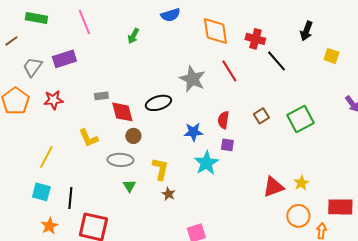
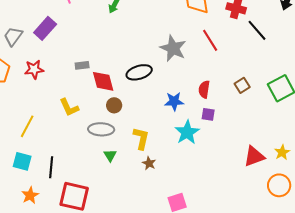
purple rectangle: (64, 59) -> (45, 28), turned -30

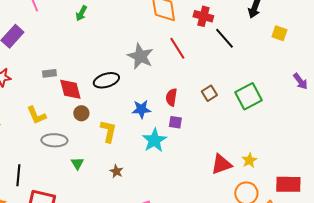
gray ellipse: (101, 129) -> (54, 140), moved
yellow L-shape: (141, 138) -> (108, 131), moved

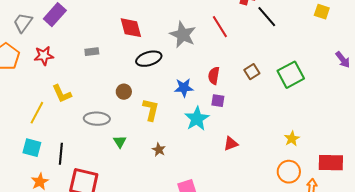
red diamond: (70, 89) -> (131, 28), moved
yellow L-shape: (36, 115) -> (62, 94), moved
red triangle: (221, 164) -> (231, 144), moved, size x0.7

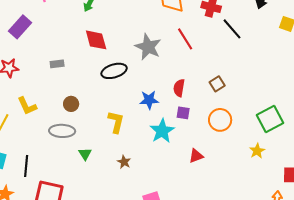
green square: (291, 75) -> (270, 119), moved
brown circle: (124, 92) -> (71, 104), moved
orange circle: (289, 172) -> (220, 120), moved

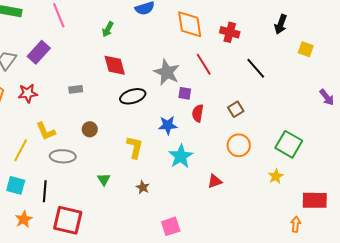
black line: (232, 29) -> (256, 68), moved
purple square: (183, 113) -> (185, 93), moved
green square: (270, 119) -> (289, 144), turned -32
gray ellipse: (62, 131) -> (63, 156), moved

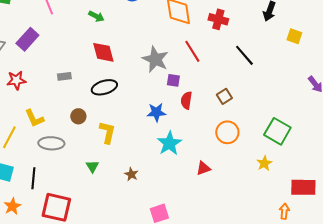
green arrow: (108, 29) -> (96, 16), turned -91
black ellipse: (133, 96) -> (104, 87), moved
yellow L-shape: (135, 147) -> (107, 132), moved

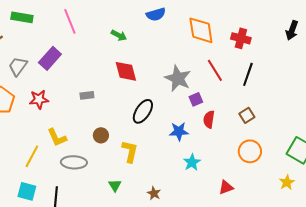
black line: (244, 55) -> (248, 74), moved, turned 60
purple square: (173, 80) -> (196, 99), turned -32
black ellipse: (104, 87) -> (143, 111), moved, turned -40
cyan star: (169, 143) -> (192, 162), size x0.7

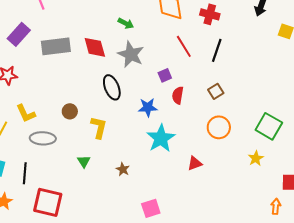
green arrow: (119, 35) -> (126, 23), moved
gray star: (178, 78) -> (131, 54), moved
gray rectangle: (87, 95) -> (56, 46), moved, size x2.0
black ellipse: (143, 111) -> (112, 87), turned -55
cyan star: (192, 162) -> (161, 138), size x1.6

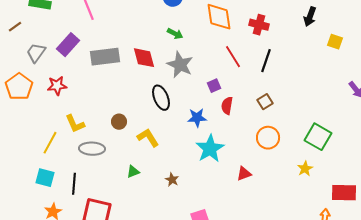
yellow L-shape: (99, 127) -> (148, 138), turned -45
green triangle: (84, 161) -> (133, 172), turned 40

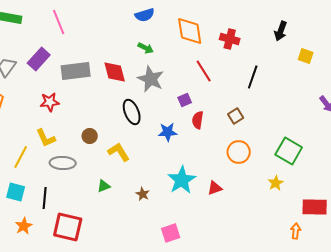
black line: (266, 61) -> (253, 77), moved
red star: (57, 86) -> (50, 102), moved
cyan star: (210, 149) -> (182, 180), moved

